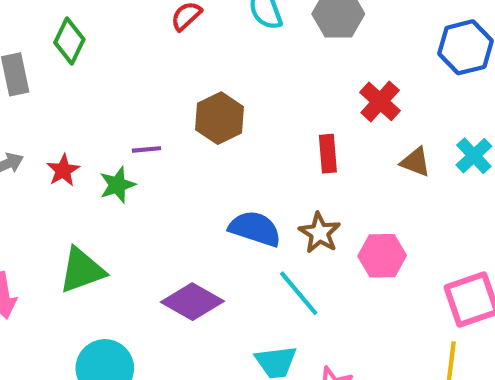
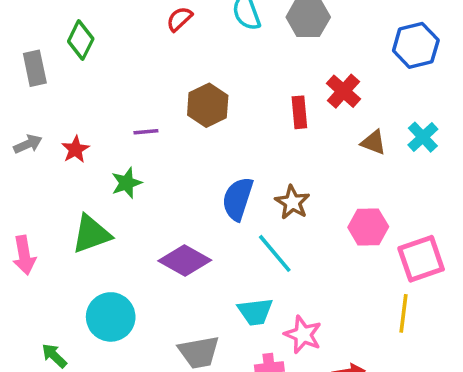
red rectangle: (328, 154) -> (299, 112), moved
green star: (117, 185) -> (127, 183), moved
blue semicircle: (255, 229) -> (238, 199), turned -90
pink hexagon: (382, 256) -> (368, 227), moved

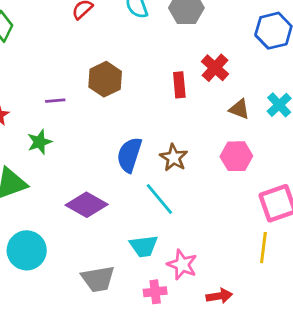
pink hexagon: (368, 227) -> (236, 156), moved

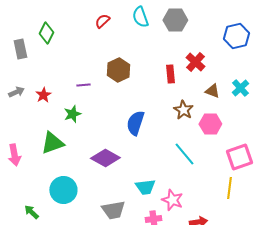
brown star: (174, 158) -> (183, 110), moved
cyan line: (159, 199) -> (184, 154), moved

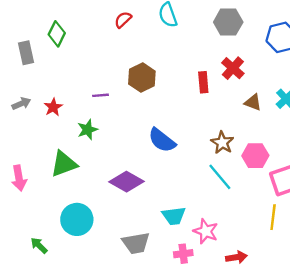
gray hexagon: (175, 20) -> (228, 22), moved
brown star: (183, 110) -> (222, 143), moved
blue semicircle: (135, 123) -> (162, 140), turned -70
pink hexagon: (210, 124) -> (255, 156), moved

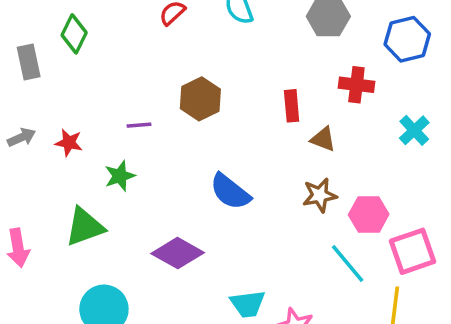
red cross: (233, 68) -> (356, 85), moved, turned -35
brown triangle: (253, 102) -> (323, 139), moved
red star: (53, 107) -> (69, 143), turned -30
brown star: (222, 143) -> (320, 195), turned 30
cyan line: (220, 177) -> (348, 264), moved

